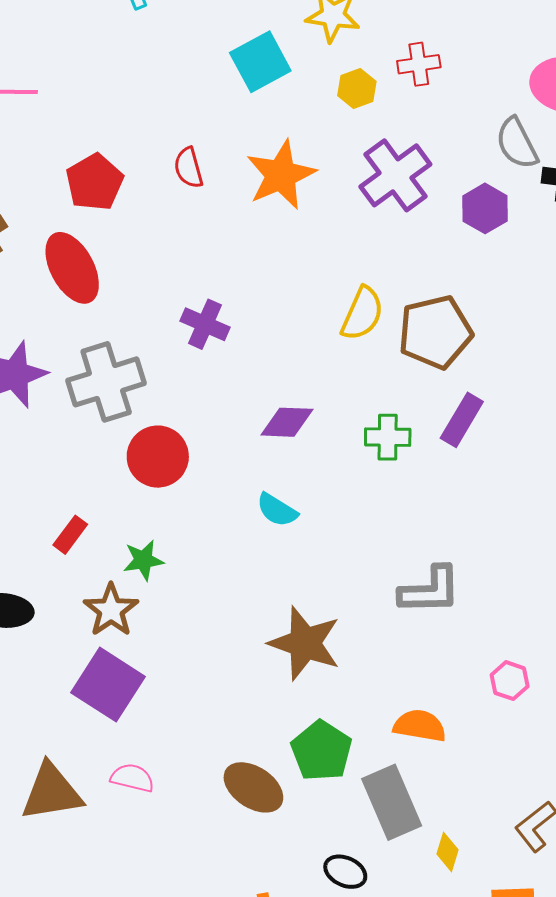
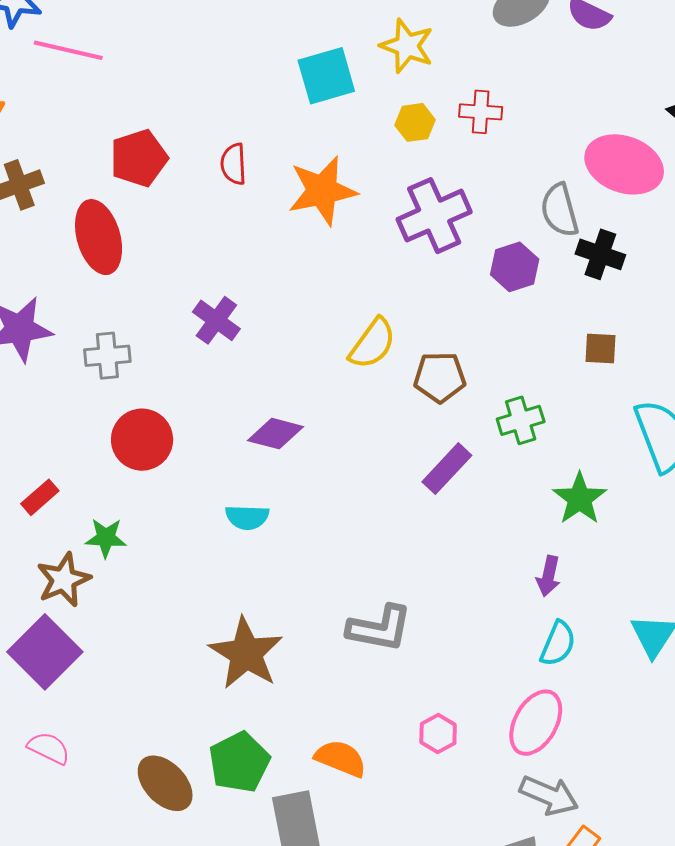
brown pentagon: (435, 332) -> (440, 377), size x0.7
gray cross: (106, 382) -> (107, 356), size x0.6
green cross: (388, 437) -> (521, 420), moved, turned -30
cyan semicircle: (277, 510) -> (247, 517), turned -42

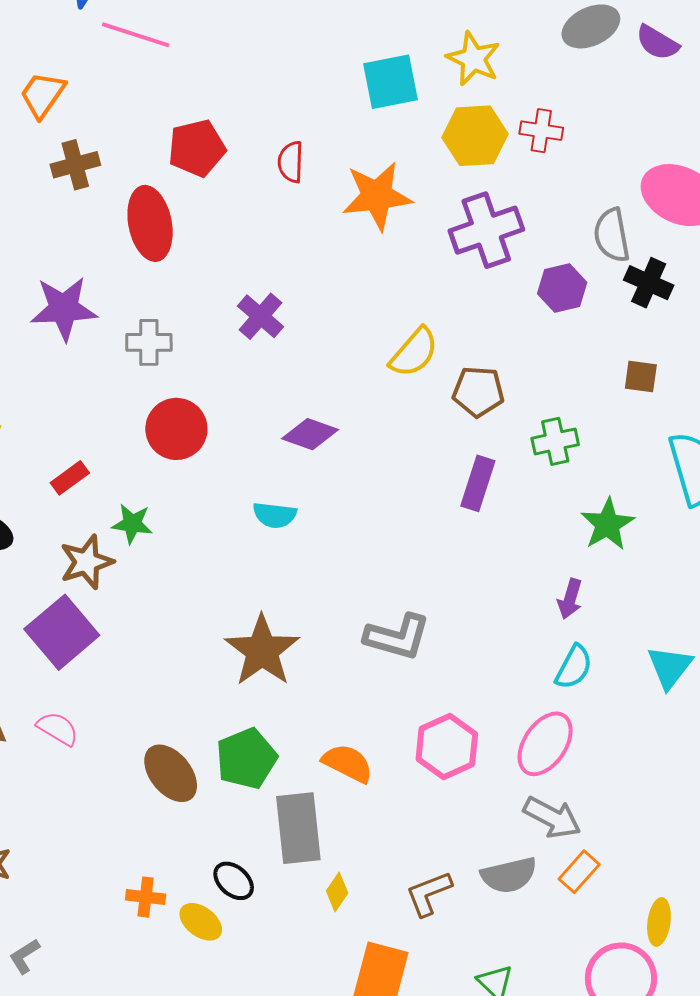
yellow hexagon: (415, 122) -> (475, 136), size x1.6
purple rectangle: (447, 469) -> (478, 483), turned -30
pink hexagon: (438, 733) -> (447, 747), size x1.6

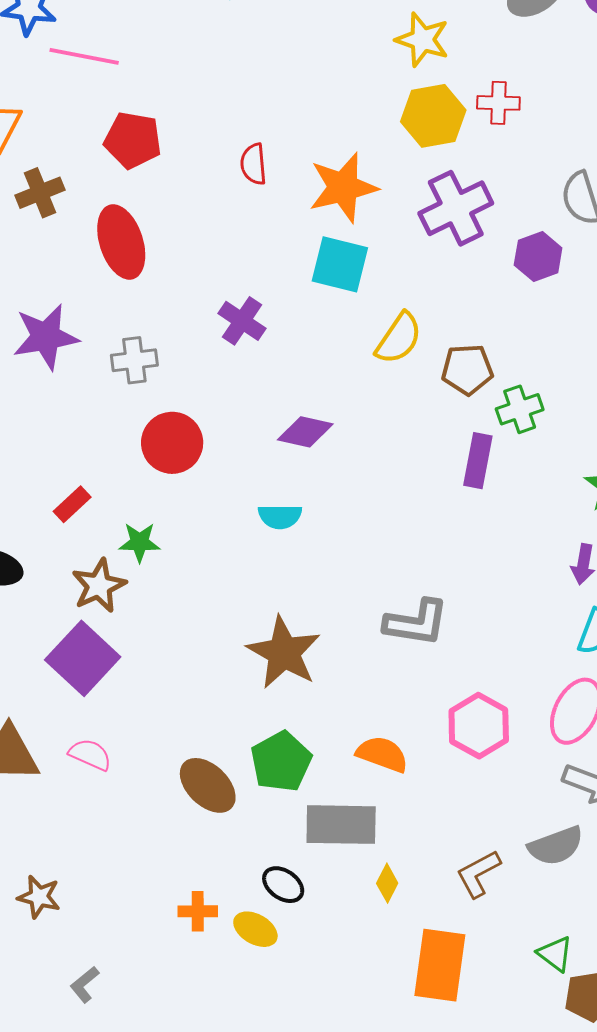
cyan square: (391, 82) -> (340, 264), moved, turned 32
red pentagon: (197, 148) -> (133, 140), moved, turned 30
green cross: (555, 441) -> (520, 409), moved
gray rectangle: (298, 828) -> (341, 825), turned -76

